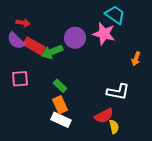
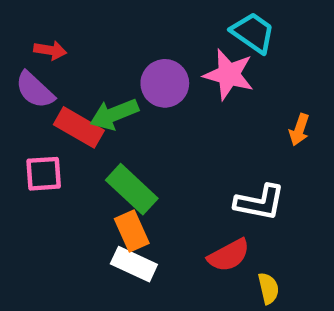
red rectangle: (34, 46) -> (79, 127), moved
green rectangle: (60, 86) -> (132, 189), size x1.6
yellow semicircle: (114, 127) -> (268, 288), moved

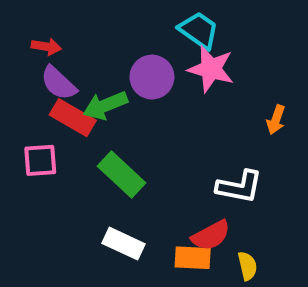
cyan trapezoid: (253, 33) -> (199, 30), moved
purple semicircle: (35, 90) -> (59, 83), moved
orange rectangle: (132, 231) -> (193, 258), moved, turned -63

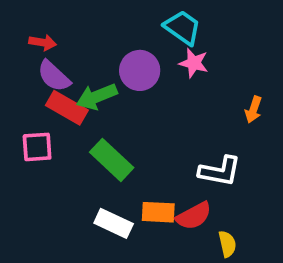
pink star: (211, 69) -> (194, 63), size x0.7
orange rectangle: (193, 258) -> (158, 212), moved

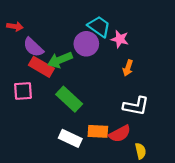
cyan trapezoid: (183, 28) -> (99, 26), moved
red arrow: (43, 42) -> (15, 26), moved
orange arrow: (253, 110) -> (128, 68), moved

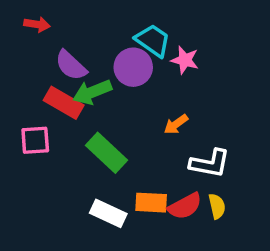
red arrow: (15, 26) -> (37, 24), moved
purple semicircle: (33, 47) -> (71, 65), moved
orange arrow: (128, 68) -> (176, 124), moved, turned 35
yellow semicircle: (141, 151) -> (217, 206), moved

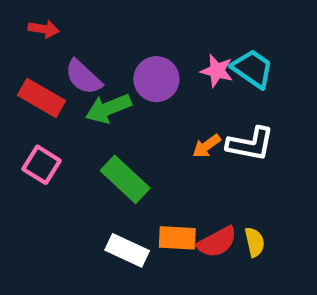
cyan trapezoid: (153, 40) -> (252, 69), moved
red rectangle: (64, 103) -> (42, 98), moved
pink square: (35, 140) -> (42, 165), turned 36
white L-shape: (210, 163) -> (250, 144), moved

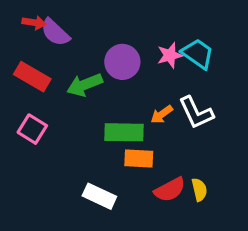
pink star: (217, 71) -> (170, 55), turned -30
purple semicircle: (83, 77) -> (55, 32), moved
white L-shape: (250, 144) -> (196, 113), turned 54
green rectangle: (125, 179) -> (124, 132), moved, turned -42
orange rectangle: (177, 238) -> (139, 159), moved

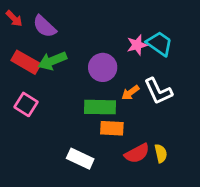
red arrow: (34, 23) -> (14, 19), moved, turned 36
purple circle: (122, 62) -> (103, 67), moved
green arrow: (85, 85) -> (52, 61), moved

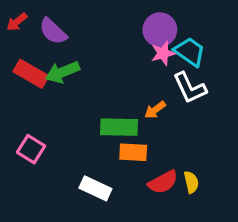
red arrow: (14, 19) -> (17, 22), turned 96
purple circle: (103, 67) -> (160, 30), moved
white L-shape: (158, 91) -> (190, 88), moved
pink square: (26, 104) -> (31, 149), moved

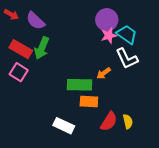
red arrow: (17, 22) -> (11, 14), turned -112
green arrow: (62, 72) -> (42, 48), turned -45
pink square: (31, 149) -> (19, 72), moved
red semicircle: (163, 182) -> (109, 121), turned -30

